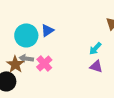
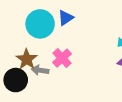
gray arrow: (26, 58) -> (40, 70), moved

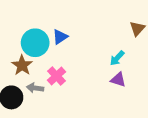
brown star: (27, 59) -> (22, 65), moved

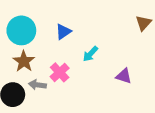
cyan circle: (35, 43) -> (21, 30), moved
cyan arrow: (117, 58) -> (90, 54), moved

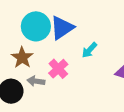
cyan circle: (21, 30) -> (36, 26), moved
blue triangle: (63, 32) -> (62, 28), size x1.5

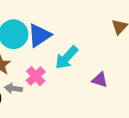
cyan arrow: (89, 50) -> (66, 58), size x1.5

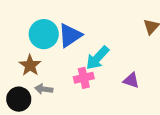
pink cross: (36, 76) -> (84, 78), moved, turned 30

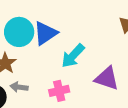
pink cross: (84, 78) -> (59, 91), moved
purple triangle: (131, 80) -> (107, 78), size x1.5

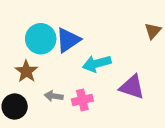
cyan arrow: (73, 56) -> (97, 63), turned 32
gray arrow: (19, 87) -> (54, 96), moved

